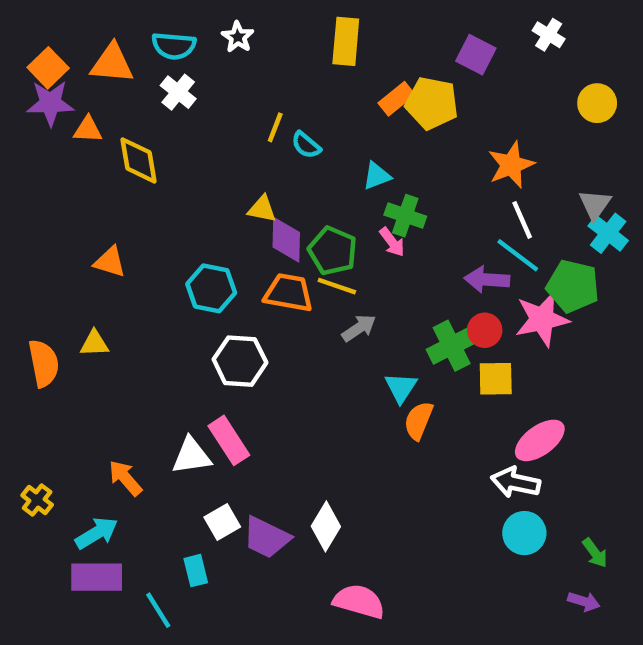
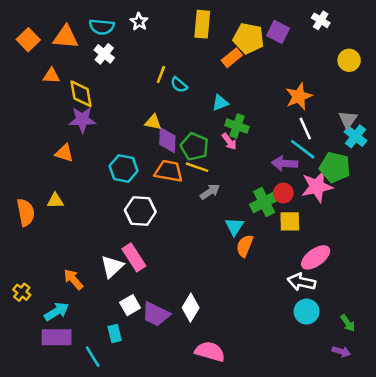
purple star: (50, 103) -> (82, 120), moved
yellow pentagon: (432, 103) -> (249, 38), moved
white triangle: (191, 456) -> (112, 266), turned -35

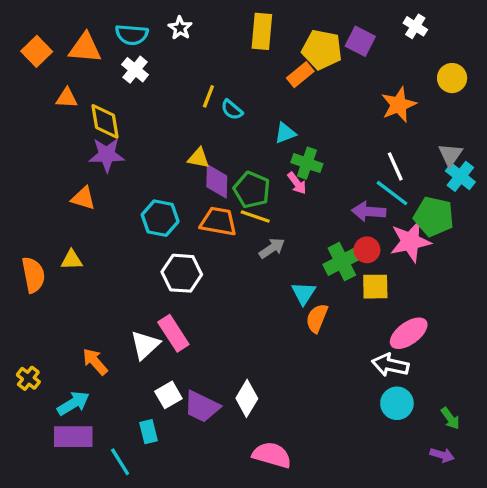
orange star: (299, 96) -> (399, 105), moved

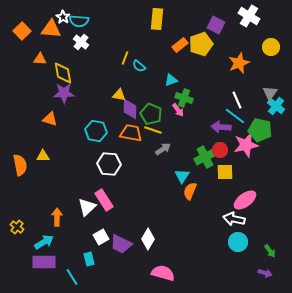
white cross: (415, 26) -> (249, 16), size x1.5
white star: (180, 28) -> (63, 17), moved
yellow pentagon: (322, 50) -> (201, 44), moved, turned -30
orange arrow: (95, 362) -> (57, 217), turned 42

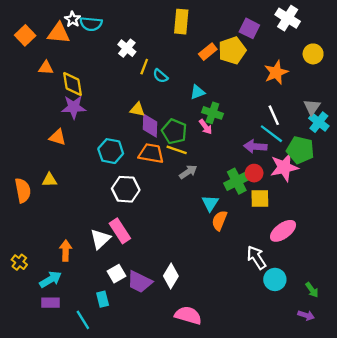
white cross: (81, 42) -> (127, 48), moved
white arrow: (234, 219) -> (256, 257), moved, turned 45
purple rectangle: (44, 262) -> (51, 303), size x0.7

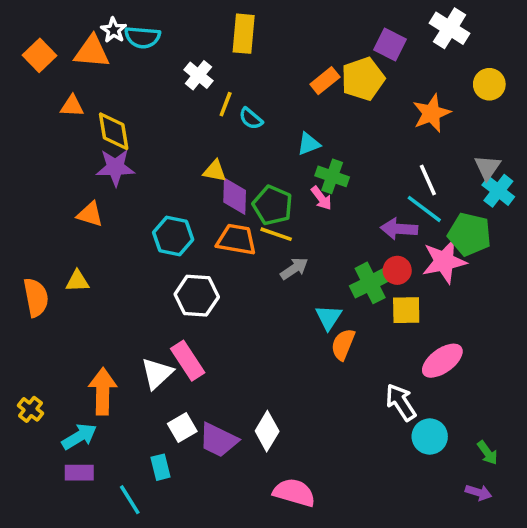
yellow rectangle: (181, 22) -> (244, 34), moved
orange arrow: (66, 251) -> (103, 391), size x1.4

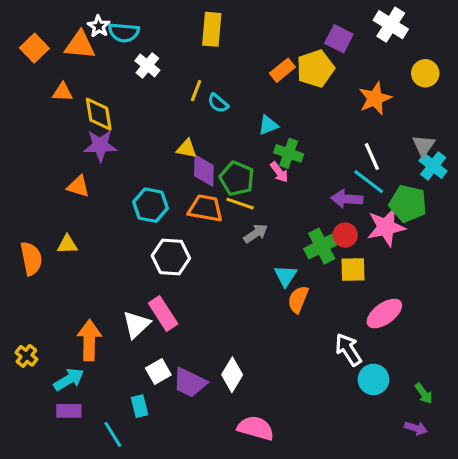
white cross: (198, 75) -> (147, 65), moved

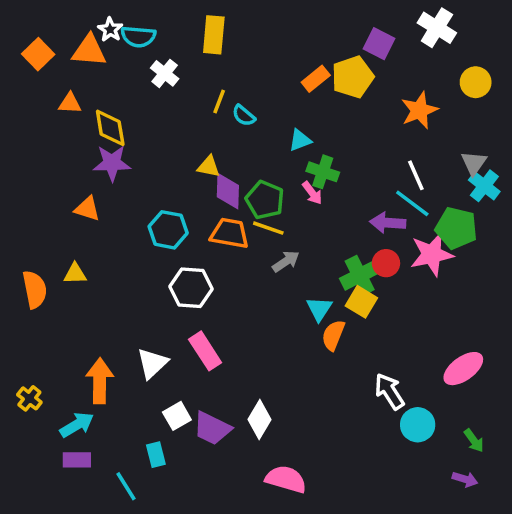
yellow rectangle: (212, 29) -> (214, 35), moved
yellow square: (353, 270) -> (361, 302), moved, turned 32
pink rectangle: (163, 313) -> (205, 351), moved
pink ellipse: (384, 313) -> (463, 369), moved

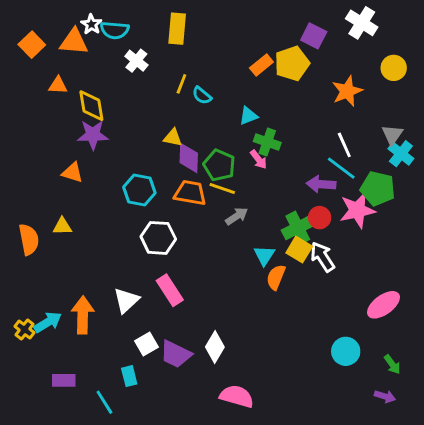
white arrow: (390, 391) -> (322, 257), moved
cyan arrow: (77, 425) -> (48, 322), moved

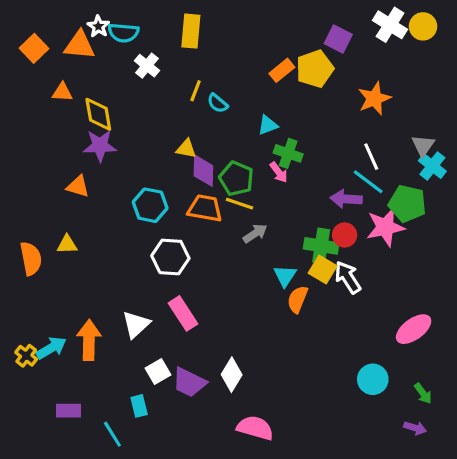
yellow circle: (394, 68) -> (423, 26), moved
green cross: (298, 228) -> (321, 246), turned 36

